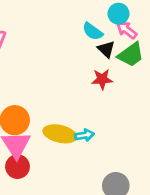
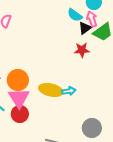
pink arrow: (127, 30) -> (92, 19), moved, turned 35
black triangle: (106, 49) -> (85, 28), turned 40

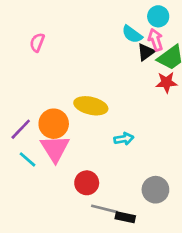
red star: (82, 50) -> (166, 82), moved
yellow ellipse: (51, 90) -> (91, 106), moved
red circle: (20, 114) -> (87, 183), moved

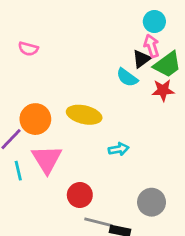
cyan semicircle: (132, 34) -> (127, 77), moved
pink semicircle: (37, 42) -> (28, 49), turned -96
orange circle: (54, 124) -> (35, 119), moved
cyan line: (28, 159) -> (18, 171), turned 36

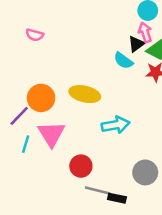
cyan arrow: (119, 149) -> (116, 125), size x1.5
cyan line: (18, 171) -> (26, 144), turned 30

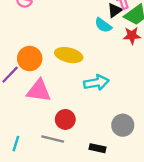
pink triangle: (51, 134) -> (39, 91), turned -50
cyan line: (26, 144) -> (16, 144), moved
gray line: (98, 190) -> (53, 139), moved

